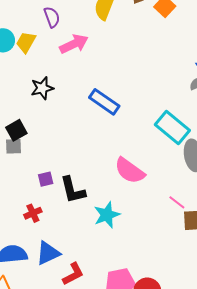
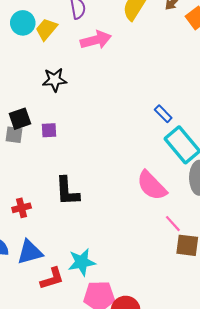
blue rectangle: (104, 102) -> (163, 114), moved, size x0.6
pink semicircle: (130, 171) -> (152, 186), moved
purple square: (46, 179) -> (49, 130), moved
cyan star: (107, 215) -> (82, 262), moved

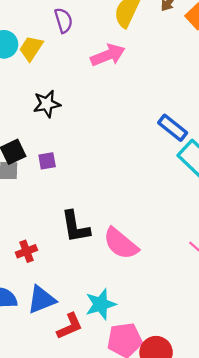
pink arrow: (96, 40) -> (108, 55), moved
blue rectangle: (163, 114) -> (173, 128), size x1.4
pink semicircle: (152, 186) -> (121, 244), moved

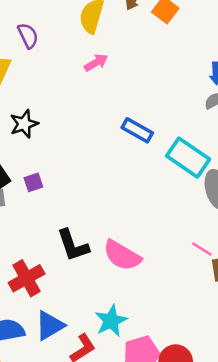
pink arrow: (108, 55) -> (96, 63), moved, size x0.7
blue rectangle: (173, 128) -> (137, 130), moved
red cross: (26, 251) -> (27, 278), size x1.6

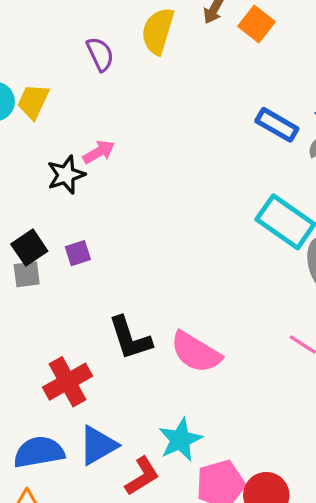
purple semicircle: (28, 36) -> (100, 54), moved
pink arrow: (96, 63) -> (99, 152), moved
blue rectangle: (137, 130) -> (277, 125), moved

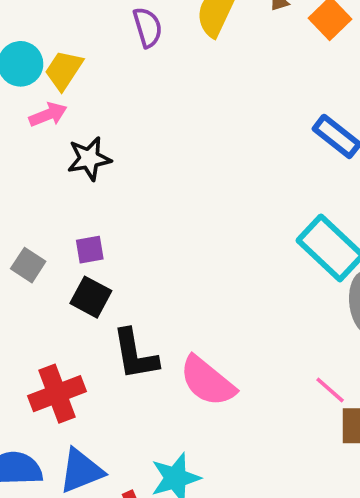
pink arrow: (99, 152) -> (48, 115), moved
black square: (29, 248) -> (91, 297), moved, turned -36
gray square: (27, 274) -> (28, 265), turned 32

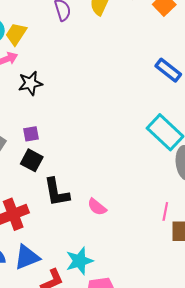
pink semicircle: (207, 381) -> (97, 207), size x0.6
pink line: (330, 390) -> (165, 211), turned 60

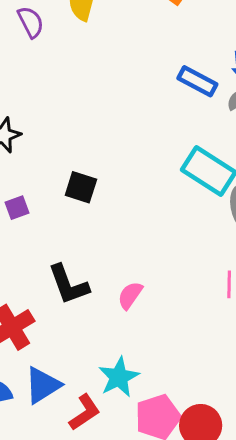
black square: (32, 160) -> (81, 187), moved
pink semicircle: (97, 207) -> (130, 295), turned 96

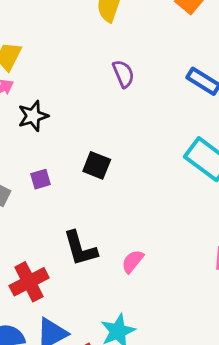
purple semicircle: (31, 22) -> (123, 74), moved

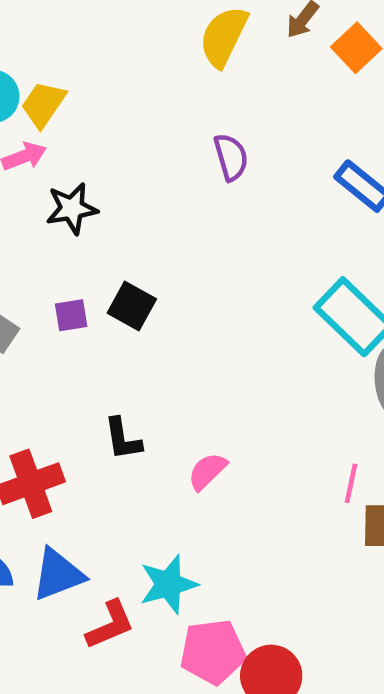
black square: (97, 165) -> (132, 306), moved
black L-shape: (80, 248) -> (123, 439), size x0.7

